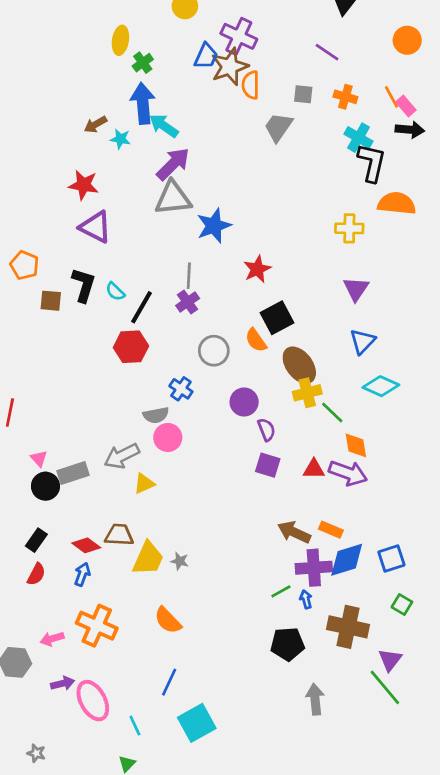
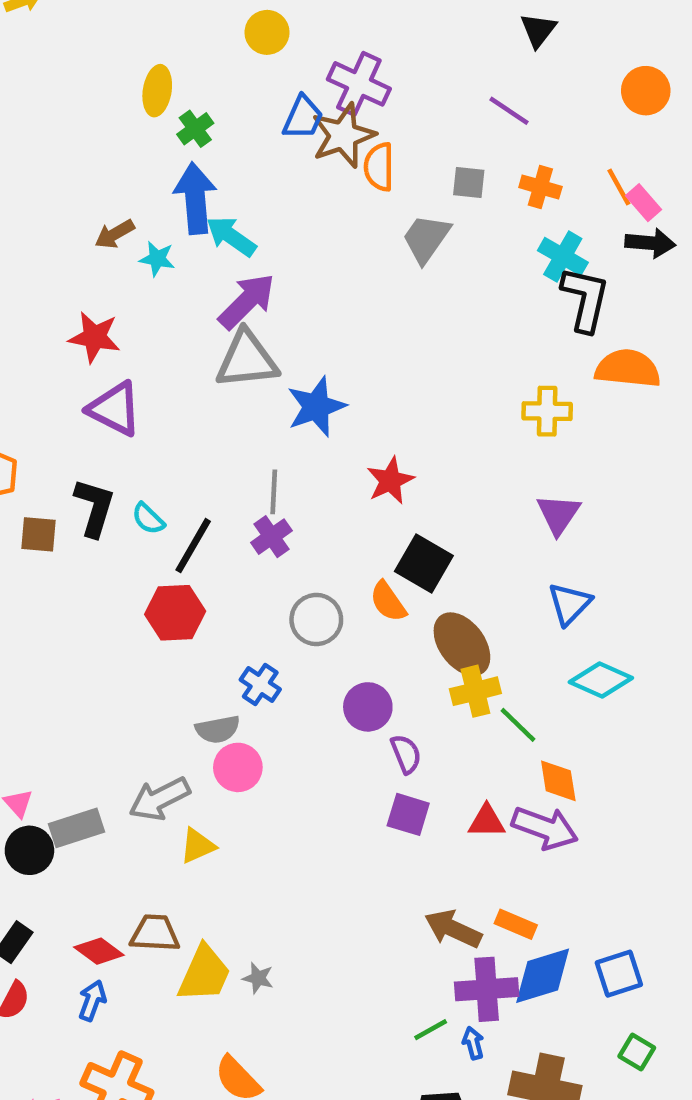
black square: (277, 318) -> (424, 563), turned -32

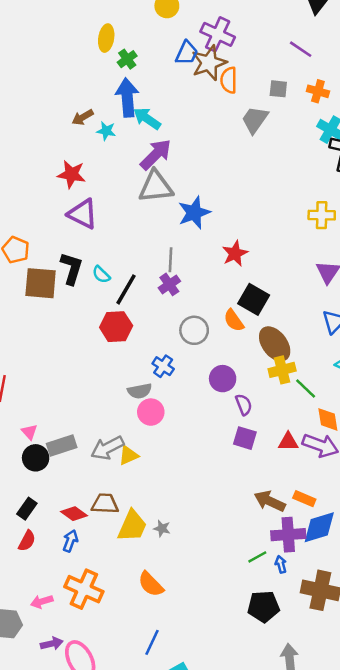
brown square: (38, 534) -> (41, 283), size x1.6
gray arrow: (159, 799) -> (107, 448), moved

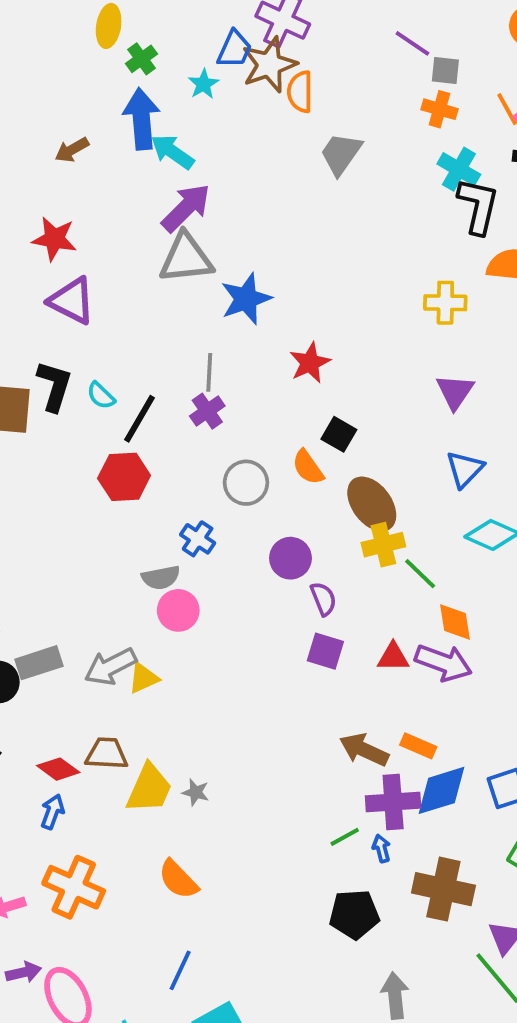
gray square: (278, 89) -> (445, 70), moved
cyan star: (106, 131) -> (203, 84), moved, turned 30
black square: (254, 299) -> (339, 434), size x0.7

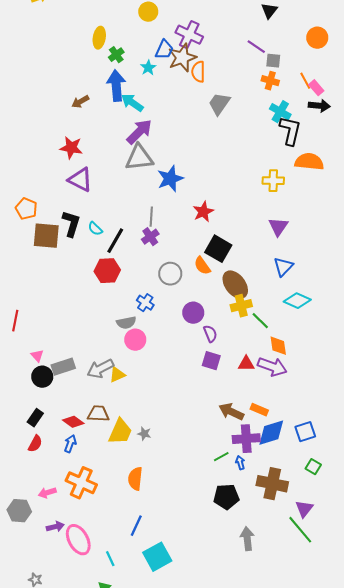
black square: (339, 434) -> (218, 249), size x1.5
orange semicircle: (178, 879) -> (135, 479), turned 50

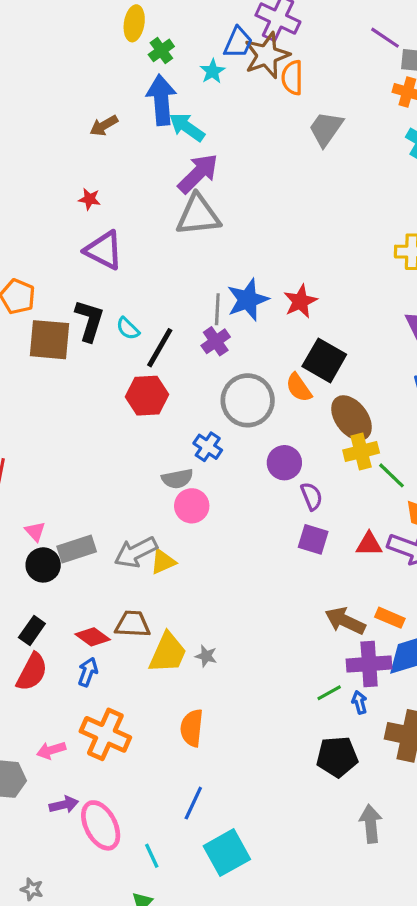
red star: (71, 148) -> (89, 199), size x0.6
blue star: (170, 179) -> (248, 300), moved
gray circle: (170, 274) -> (248, 400), size x1.4
red semicircle: (35, 444) -> (32, 672), size x1.4

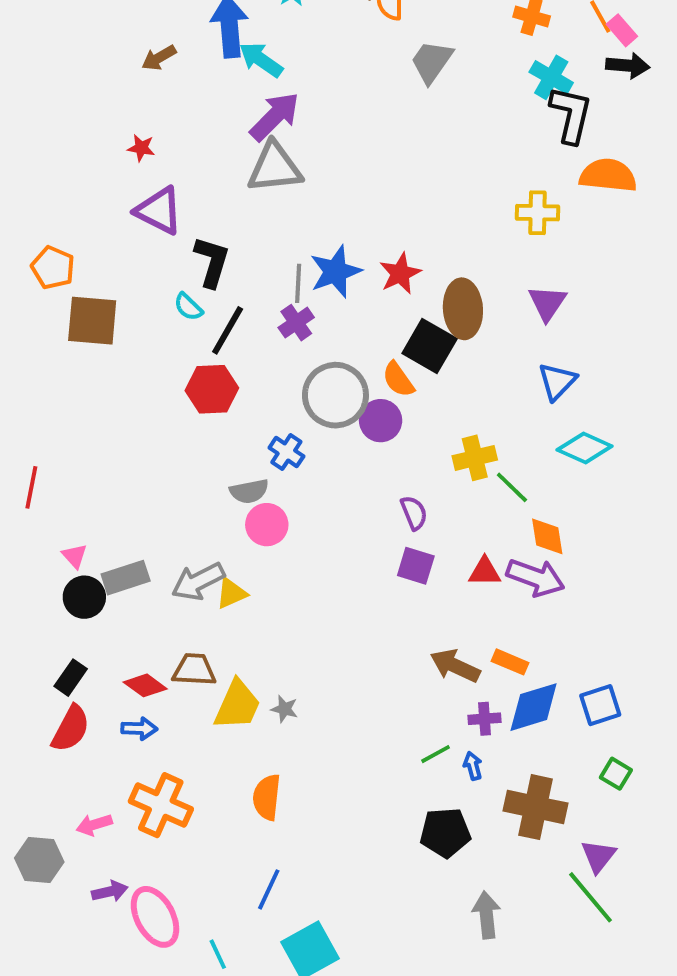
black L-shape: (89, 320) -> (212, 262), moved
brown ellipse: (351, 418) -> (463, 309), moved, turned 33
purple circle: (284, 463) -> (381, 421), moved
purple cross: (369, 664) -> (485, 719), size x0.6
blue arrow: (88, 672) -> (139, 729), turned 72

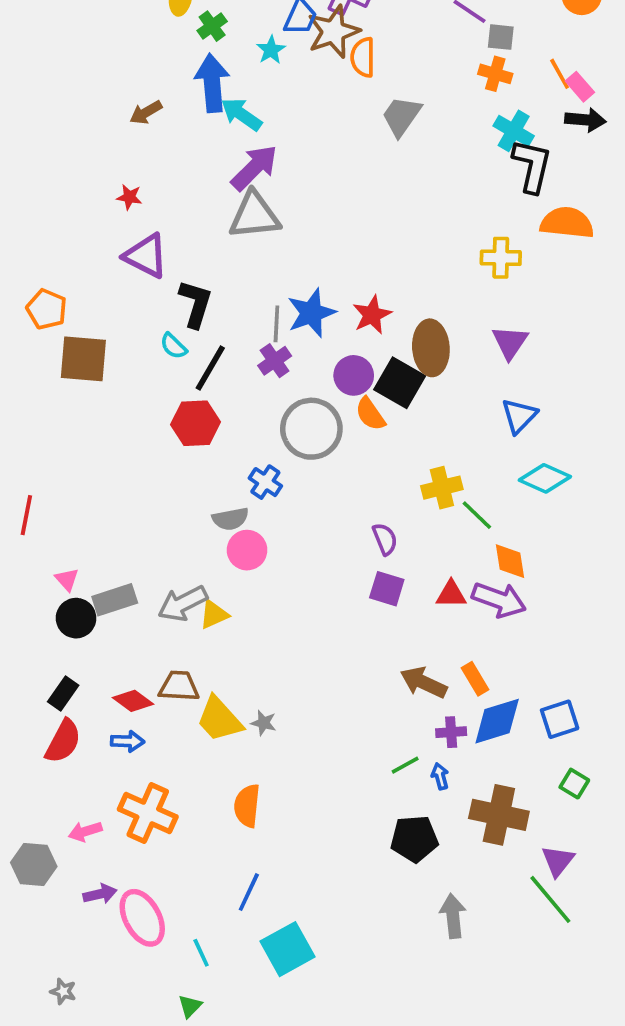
purple circle: (381, 421) -> (354, 375), moved
orange rectangle: (510, 662) -> (475, 679), turned 36
yellow trapezoid: (237, 705) -> (219, 719), turned 114

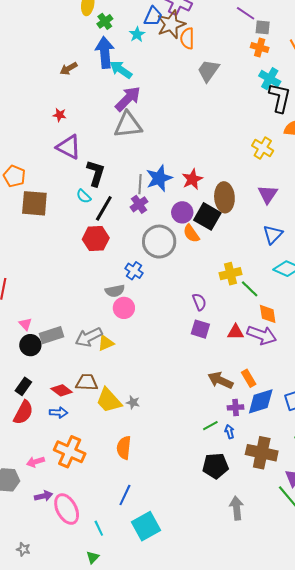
yellow cross: (501, 258) -> (263, 148), turned 30

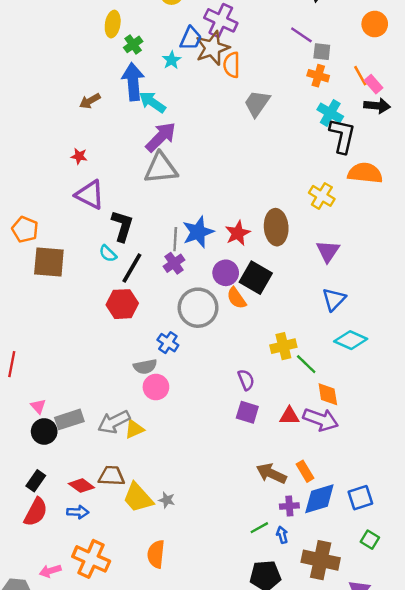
brown ellipse: (224, 197) -> (276, 227), moved

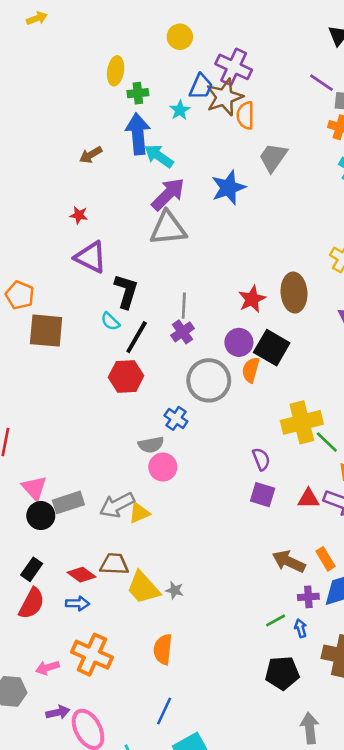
green cross: (133, 44) -> (138, 93), turned 30
blue star: (198, 232) -> (228, 188), moved
orange semicircle: (236, 298) -> (251, 370), turned 50
yellow cross: (283, 346) -> (302, 422), size x1.4
pink triangle: (38, 406) -> (34, 488), size x1.5

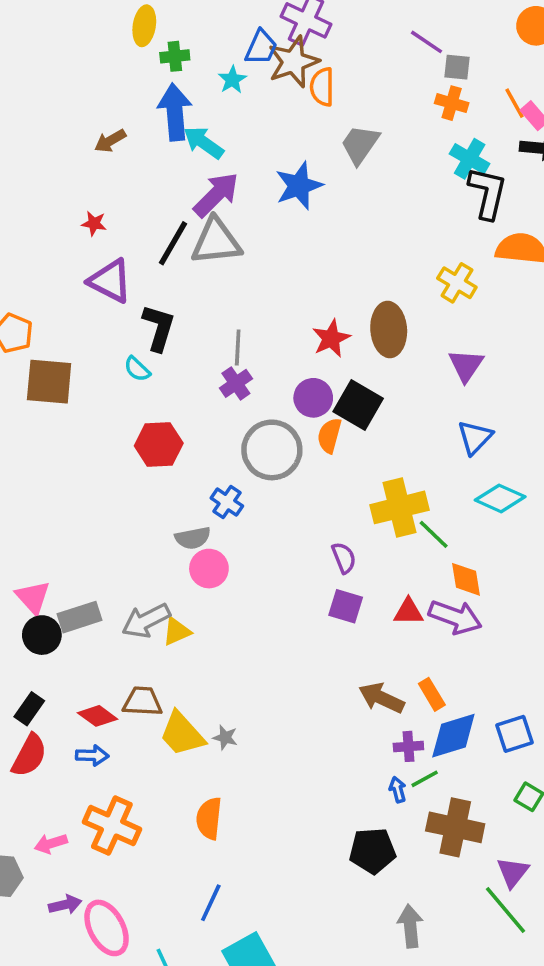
black line: (137, 337) -> (173, 243), moved
green line: (276, 620) -> (425, 779), moved

